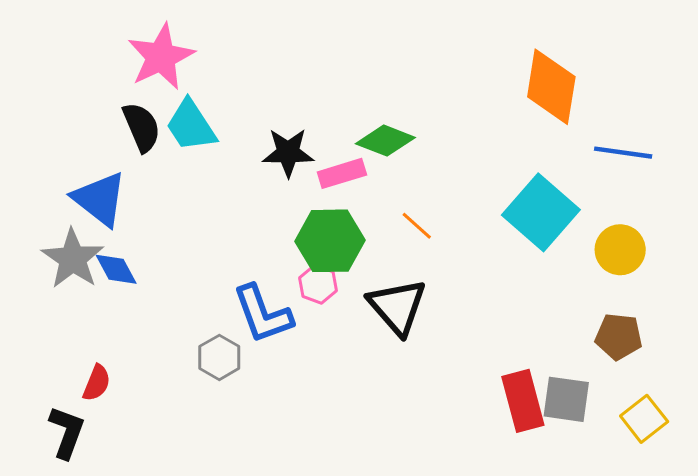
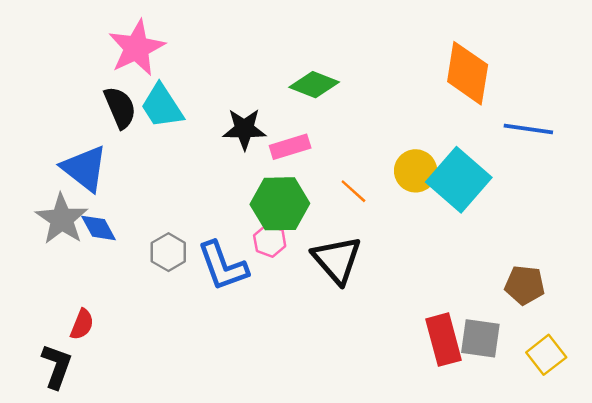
green diamond: (385, 141) -> (314, 85), moved
yellow circle: (620, 250) -> (416, 171), moved
gray hexagon: (219, 357) -> (168, 252), moved

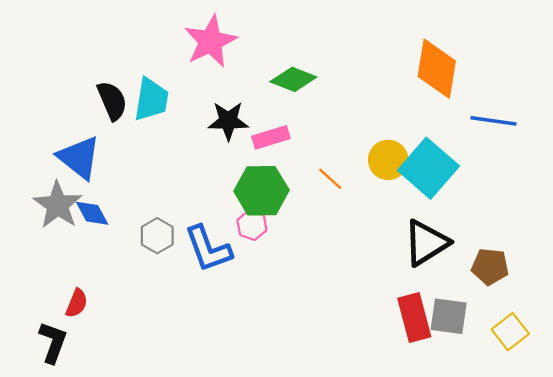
pink star: (137, 48) -> (210, 41), moved
cyan trapezoid: (162, 106) -> (151, 99), turned -138
black triangle: (337, 260) -> (426, 243), moved, turned 39

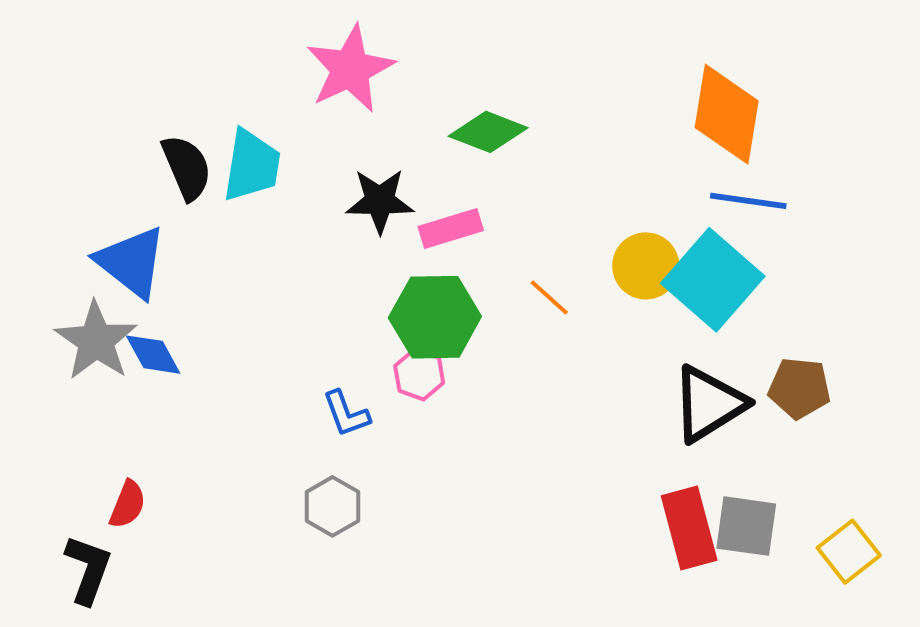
blue line: (494, 121) -> (748, 201), moved
gray hexagon: (157, 236) -> (332, 506), moved
blue L-shape: (208, 249) -> (346, 414), size x0.6
brown pentagon: (490, 267) -> (799, 388), moved

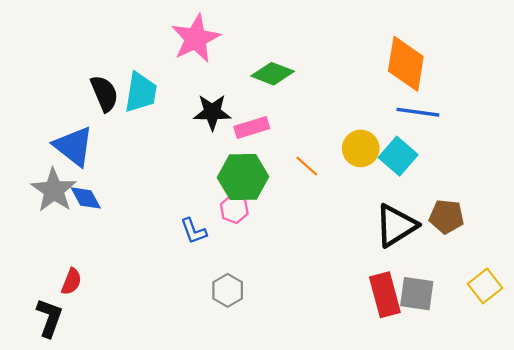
cyan square: (713, 280) -> (398, 156), size x0.7
gray hexagon: (332, 506) -> (228, 290), moved
yellow square: (849, 552) -> (485, 286), moved

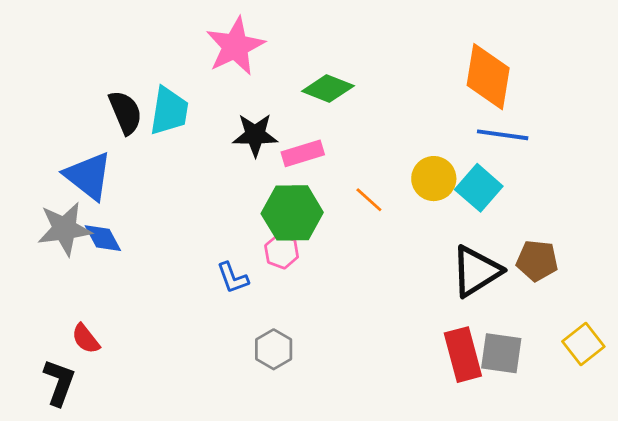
gray star: (54, 190) -> (65, 229), turned 30
red semicircle: (71, 282) -> (86, 339), turned 120

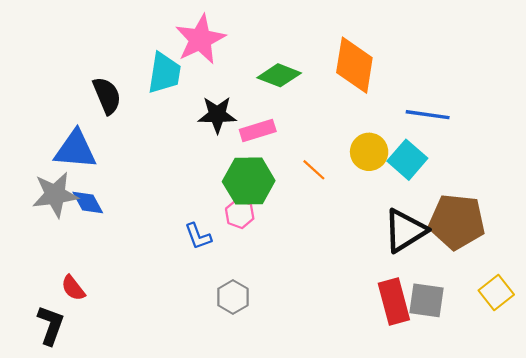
orange diamond: (488, 77) -> (354, 65), moved
cyan trapezoid: (169, 111) -> (164, 73), moved
blue triangle: (88, 176) -> (75, 150), turned -33
brown pentagon: (537, 261) -> (457, 222), size x1.6

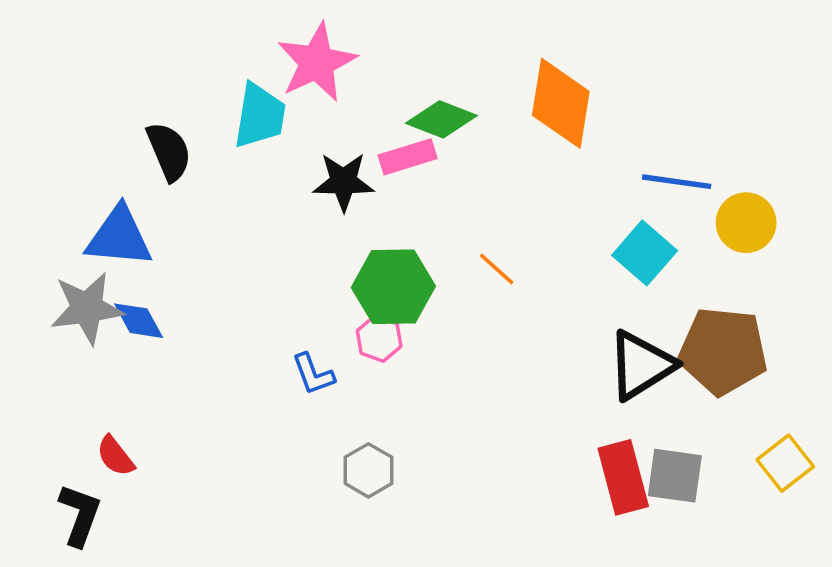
pink rectangle: (258, 130) -> (408, 157), moved
yellow circle: (369, 152) -> (746, 223), moved

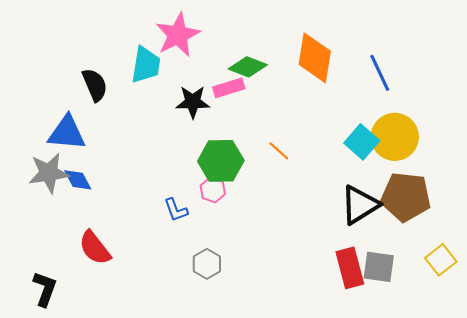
blue line: (677, 182) -> (380, 73), moved, turned 57
yellow circle: (746, 223) -> (395, 137), moved, size x1.4
red semicircle: (115, 456) -> (95, 248), moved, size x1.5

